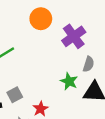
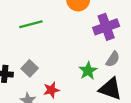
gray square: (15, 95) -> (30, 68), turned -35

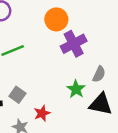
purple cross: (106, 27) -> (74, 44), moved

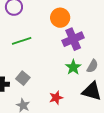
green star: (76, 89) -> (73, 67), moved
red star: (42, 113) -> (56, 98), moved

